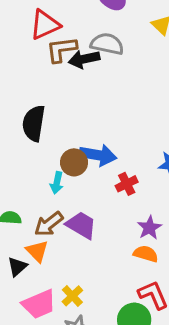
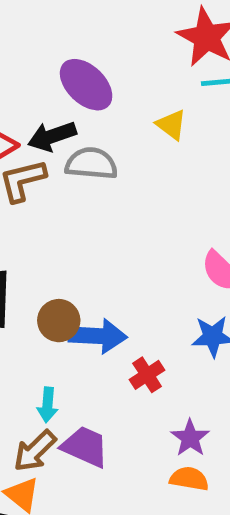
black arrow: (84, 59) -> (52, 136), moved
brown circle: (74, 162) -> (59, 321), moved
cyan arrow: (57, 183) -> (47, 405), moved

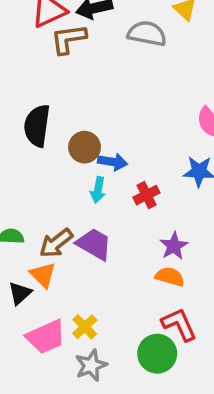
gray semicircle: (91, 164) -> (147, 34), moved
blue arrow: (98, 336) -> (113, 162), size x0.7
cyan arrow: (47, 405) -> (98, 190), moved

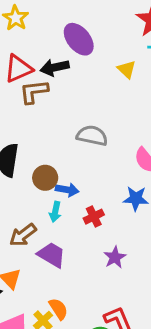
gray semicircle: (147, 34) -> (92, 136), moved
brown arrow: (56, 243) -> (23, 235), moved
orange semicircle: (170, 277) -> (58, 309), moved, turned 40

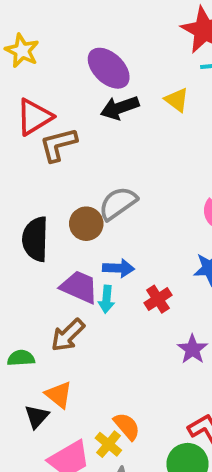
black arrow: (55, 67) -> (120, 108), moved
gray semicircle: (92, 136) -> (118, 203), moved, turned -40
brown circle: (45, 178) -> (86, 224), moved
purple trapezoid: (52, 255) -> (79, 287), moved

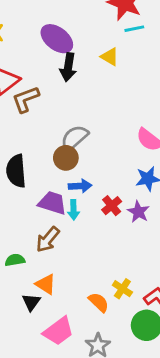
black arrow: (120, 108) -> (68, 67), turned -56
brown circle: (86, 224) -> (66, 158), moved
purple star: (192, 349) -> (138, 212), moved
yellow cross: (108, 444) -> (122, 289), moved

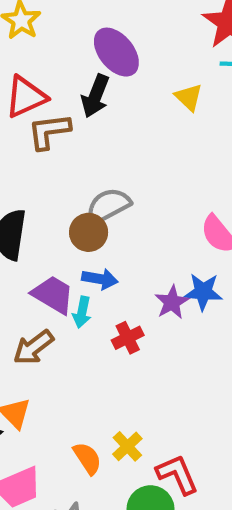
black arrow: (68, 67) -> (95, 96), moved
red cross: (112, 206) -> (128, 338), moved
purple star: (138, 212) -> (172, 302), moved

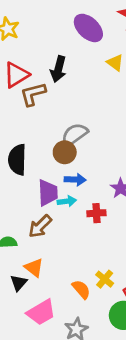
purple ellipse: (116, 52) -> (88, 28), moved
purple trapezoid: (53, 295) -> (48, 193), turned 64
cyan arrow: (82, 312) -> (67, 201), turned -102
red cross: (128, 338) -> (96, 213), turned 30

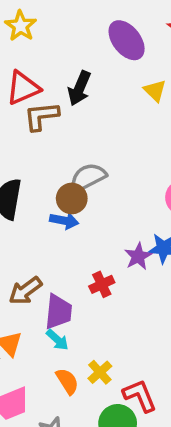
blue arrow: (75, 180) -> (64, 221), moved
purple trapezoid: (48, 193) -> (58, 312), moved
cyan arrow: (67, 201) -> (57, 340), moved, turned 42
red cross: (96, 213) -> (102, 284), turned -30

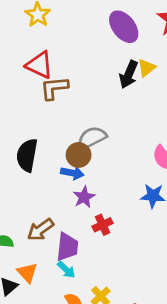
red triangle: (23, 88) -> (39, 65), turned 48
black arrow: (79, 88) -> (129, 74), moved
yellow triangle: (155, 91) -> (147, 68), turned 36
purple star: (138, 256) -> (84, 197), moved

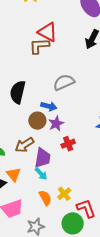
red triangle: (39, 65) -> (48, 32), moved
brown circle: (79, 155) -> (37, 121), moved

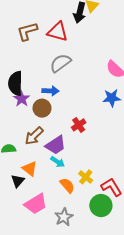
red triangle: (48, 32) -> (58, 32), moved
purple star: (56, 124) -> (22, 99), moved
purple trapezoid: (43, 158) -> (56, 145), turned 60

